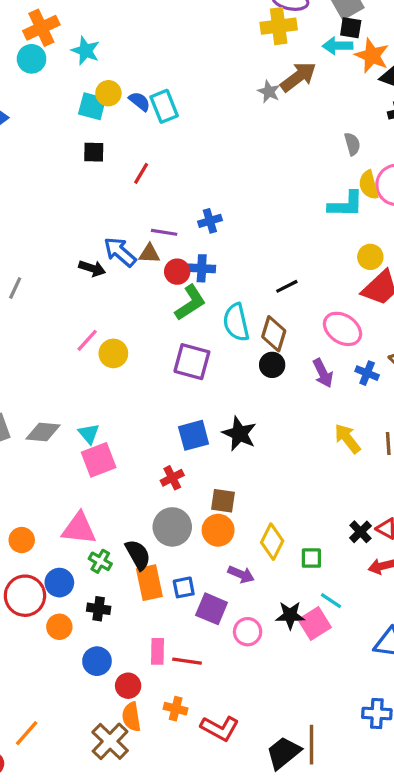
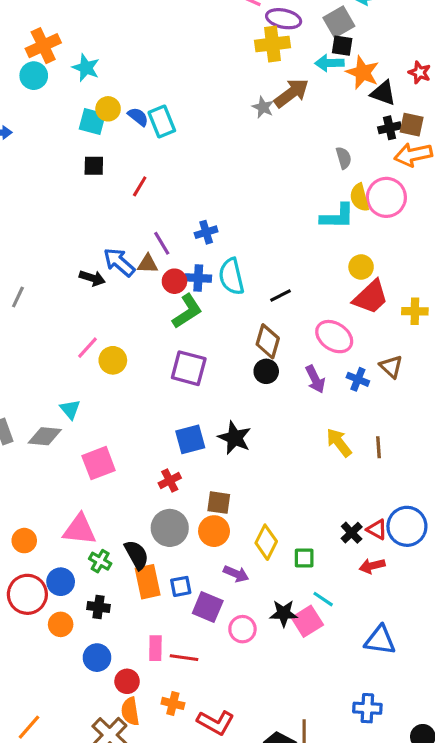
purple line: (164, 232) -> (162, 243), turned 50
cyan semicircle: (236, 322) -> (231, 276), moved
cyan triangle: (89, 434) -> (70, 409), moved

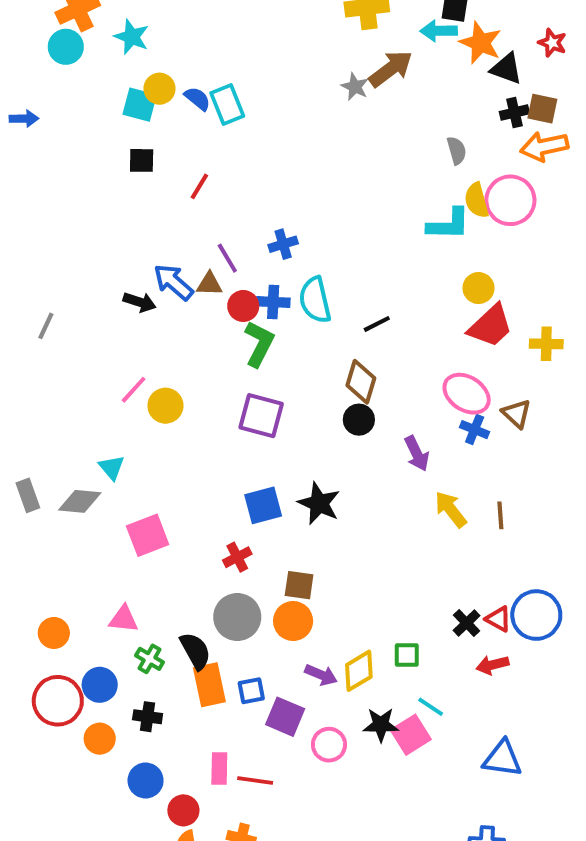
green L-shape: (187, 311) -> (259, 344), turned -30
pink ellipse: (334, 337) -> (467, 394), moved
purple arrow: (315, 379) -> (417, 454), moved
pink triangle: (80, 529) -> (124, 619), size x0.7
yellow diamond: (266, 542) -> (359, 671), moved, turned 32

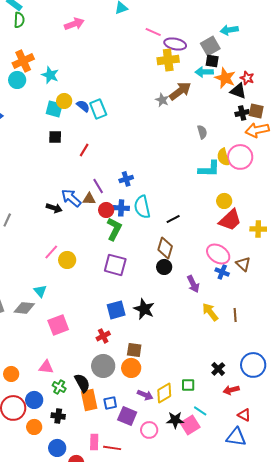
red star: (552, 43) -> (247, 78), moved
gray semicircle: (457, 150) -> (202, 132), moved
red triangle: (498, 619) -> (244, 415), moved

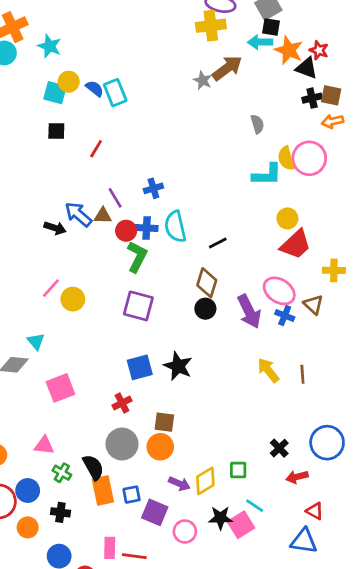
orange arrow: (257, 130) -> (333, 121), size x0.7
yellow cross: (258, 229) -> (334, 270), moved
purple arrow: (193, 284) -> (249, 311), moved, size x1.4

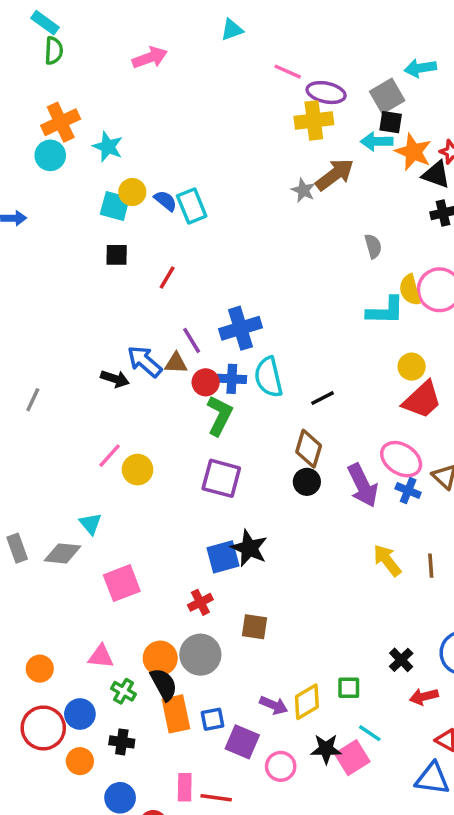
blue cross: (153, 188) -> (241, 328), size x1.6
black star: (178, 366) -> (249, 548), moved
orange circle: (160, 447) -> (160, 658), moved

